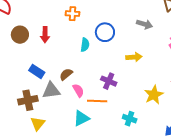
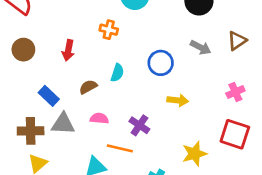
gray arrow: (144, 24) -> (201, 47), moved
blue circle: (105, 32) -> (161, 63), moved
brown circle: (20, 35) -> (23, 50), moved
brown semicircle: (66, 74) -> (88, 87), moved
pink semicircle: (78, 90) -> (99, 118), moved, turned -64

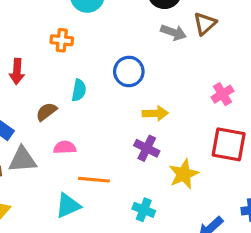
brown triangle: (237, 41) -> (205, 24), moved
gray arrow: (201, 47) -> (173, 32), moved
purple cross: (139, 125) -> (147, 148), moved

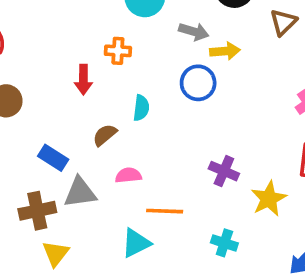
gray arrow: (173, 32) -> (194, 32), moved
red arrow: (17, 71) -> (83, 80), moved
yellow arrow: (155, 113) -> (225, 51), moved

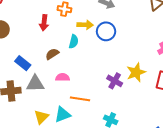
yellow arrow: (225, 51) -> (85, 25), moved
yellow star: (269, 199) -> (136, 72), moved
yellow triangle: (56, 253) -> (41, 117), moved

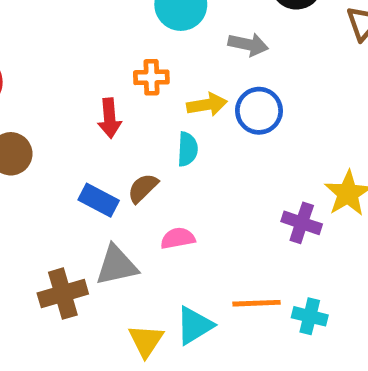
blue rectangle: (23, 63) -> (99, 200), moved
orange line: (80, 99) -> (256, 303), moved

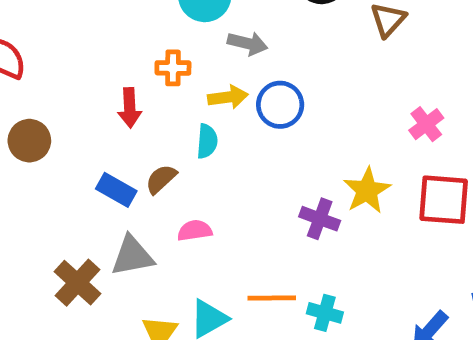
gray arrow: (248, 44) -> (248, 43), moved
brown cross: (63, 294) -> (78, 283), turned -33

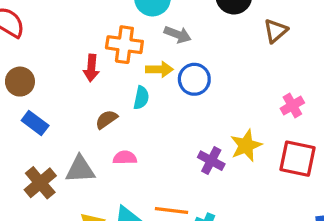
orange cross: (173, 68) -> (124, 45), size x1.5
blue rectangle: (116, 190) -> (35, 123), moved

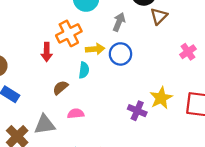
brown triangle: (276, 31) -> (159, 16), moved
gray arrow: (178, 35) -> (119, 22), moved, turned -84
orange cross: (124, 45) -> (69, 33), turned -30
pink cross: (292, 106) -> (188, 52), moved

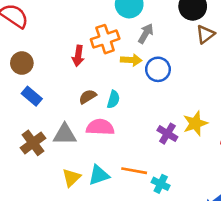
gray arrow: (119, 22) -> (146, 34), moved
cyan semicircle: (84, 70) -> (113, 99), moved
pink semicircle: (76, 114) -> (100, 127), size x1.5

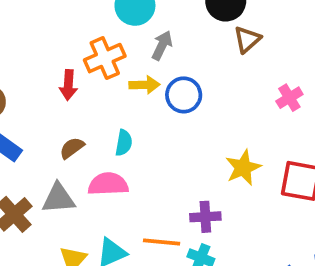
brown semicircle: (88, 97) -> (72, 148), moved
purple cross: (167, 134) -> (205, 217), moved, turned -30

